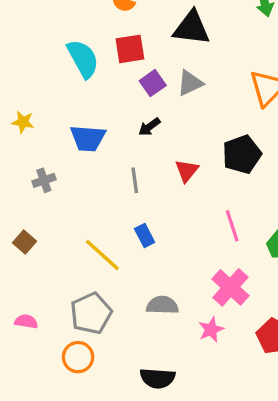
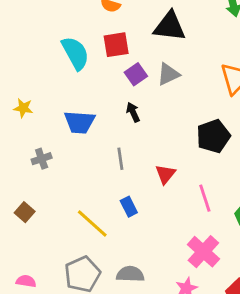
black arrow: (149, 127) -> (133, 112), turned 102
red triangle: (187, 171) -> (165, 174), moved
gray semicircle: (162, 305) -> (130, 274), moved

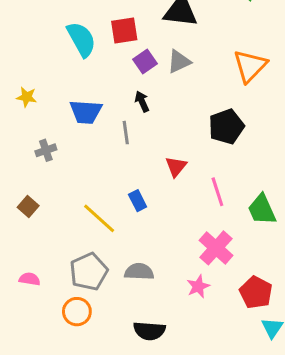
gray line: (120, 159) -> (126, 133), moved

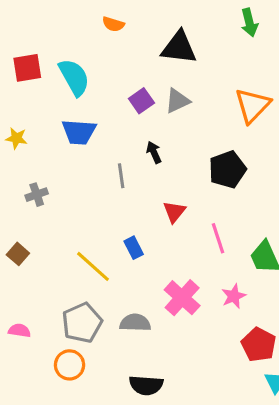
red square: (124, 30) -> (27, 68), moved
black arrow: (142, 101) -> (154, 152), moved
blue trapezoid: (86, 112) -> (79, 132), moved
pink cross: (216, 248) -> (182, 298), moved
pink star: (198, 286) -> (234, 296), moved

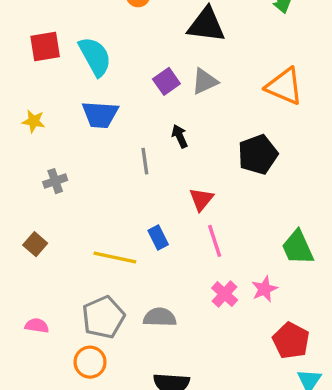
orange triangle: (252, 105) -> (284, 86), turned -51
pink line: (218, 238) -> (215, 241), moved
yellow line: (93, 266) -> (115, 257), turned -30
pink cross: (182, 298) -> (225, 294), moved, size x0.7

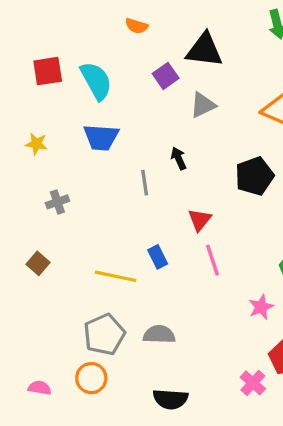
purple square: (166, 81) -> (166, 76), moved
pink cross: (225, 294) -> (253, 383), moved
pink semicircle: (37, 326) -> (40, 388), moved

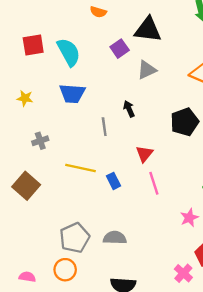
brown square: (38, 263) -> (26, 186), size x1.6
yellow line: (116, 276) -> (80, 168), moved

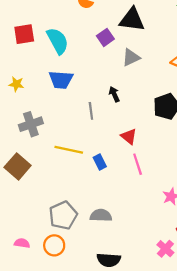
gray cross: (40, 141) -> (31, 124), size x1.5
red triangle: (144, 154) -> (129, 136), turned -30
pink semicircle: (27, 277) -> (22, 243), moved

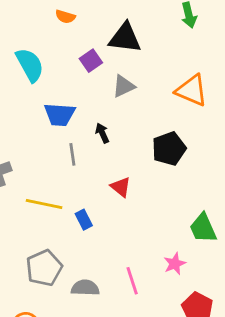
blue trapezoid: (61, 80) -> (60, 115), moved
pink line: (138, 164) -> (132, 281), moved
gray pentagon: (63, 215) -> (44, 268), moved

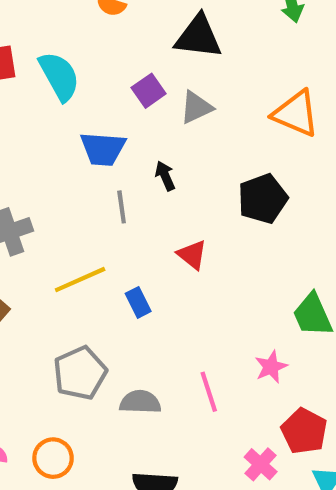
purple square: (91, 61) -> (149, 91), moved
yellow line: (44, 204) -> (80, 280), turned -36

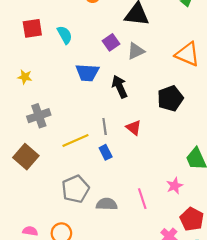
cyan semicircle: (59, 76) -> (65, 35), size x0.7
black arrow: (165, 176) -> (120, 87), size x1.5
gray line: (122, 207) -> (105, 126), moved

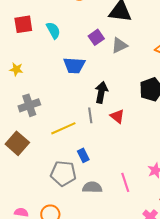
black arrow: (120, 87) -> (101, 92), moved, turned 35
blue rectangle: (106, 152) -> (83, 155), moved
gray pentagon: (75, 189) -> (63, 173), turned 30

